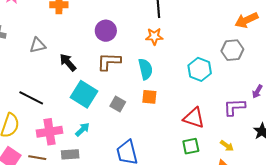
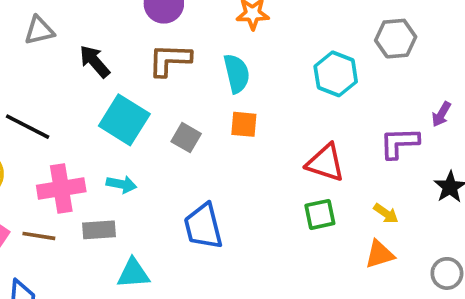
cyan arrow: (82, 129) -> (121, 184), turned 56

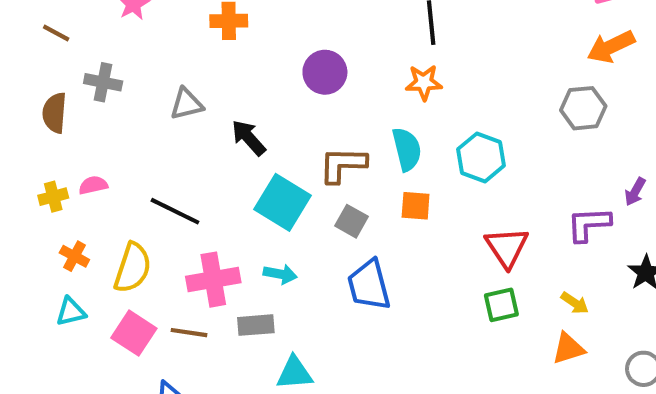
brown L-shape: (170, 60) -> (343, 165), moved
cyan hexagon: (336, 74) -> (481, 157), moved
red triangle: (325, 163) -> (507, 247), turned 39
blue trapezoid: (203, 226) -> (369, 285), moved

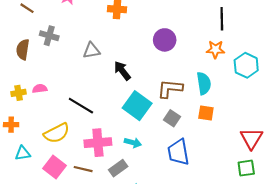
cyan hexagon: (481, 157) -> (246, 65), moved
orange cross: (74, 256) -> (11, 125), moved, turned -32
yellow semicircle: (133, 268) -> (57, 133), turned 40
gray rectangle: (256, 325) -> (118, 168), turned -36

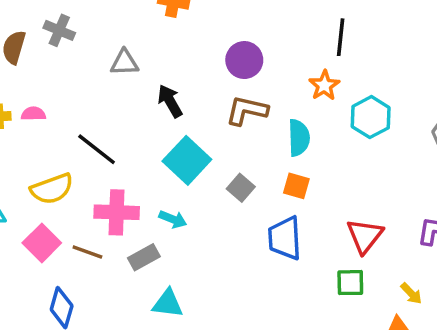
orange star: (215, 49) -> (324, 85), turned 30
brown L-shape: (170, 89) -> (247, 111), moved
blue trapezoid: (178, 152) -> (285, 238), moved

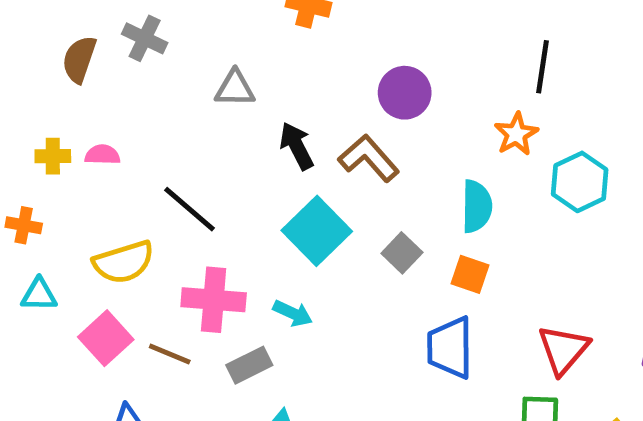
brown L-shape: (247, 111) -> (369, 158), moved, turned 33
gray square: (241, 188) -> (402, 253), moved

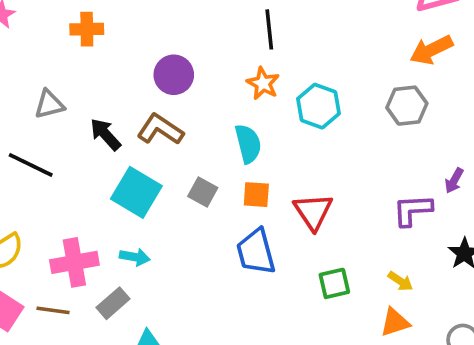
black line: (190, 209) -> (31, 165), moved
red triangle: (563, 350) -> (313, 212), moved

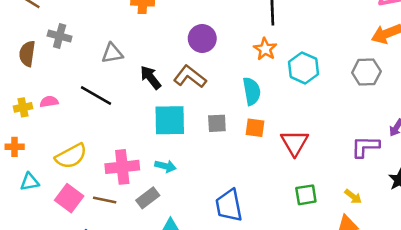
cyan square: (136, 192) -> (170, 120), turned -36
gray square: (203, 192) -> (217, 123), turned -36
blue trapezoid: (256, 252) -> (229, 205), moved

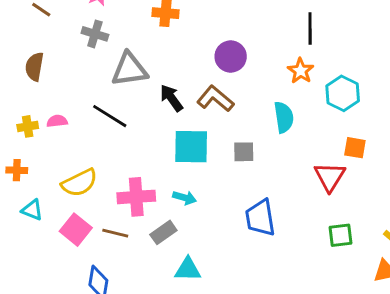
gray cross: (60, 36) -> (95, 34), moved
gray triangle: (112, 53) -> (129, 70), size x1.5
orange square: (255, 128) -> (355, 148), moved
cyan triangle: (30, 182) -> (32, 210), turned 30
blue trapezoid: (229, 205) -> (260, 218), moved

